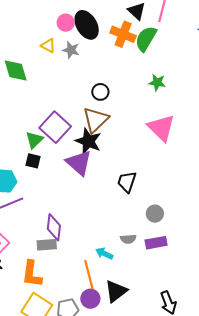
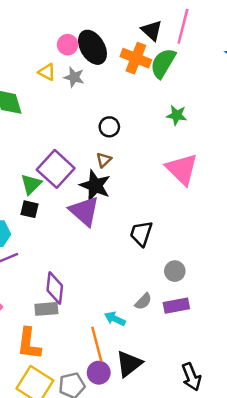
brown triangle: (96, 120) -> (104, 160), size x0.5
gray semicircle: (128, 239) -> (143, 301), turned -42

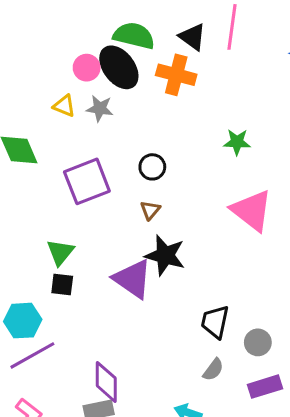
green semicircle: (163, 63) -> (134, 36), moved, turned 80
purple square: (56, 169) -> (87, 181), moved, turned 33
black star: (95, 186) -> (165, 255), moved
black trapezoid: (141, 233) -> (215, 322), moved
gray semicircle: (143, 301) -> (213, 370), moved

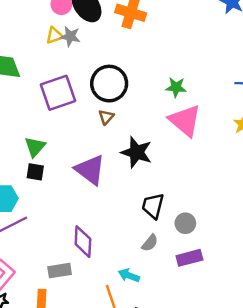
yellow triangle: (64, 106) -> (55, 35), moved, turned -42
green star: (237, 142) -> (176, 87), moved
black circle: (152, 167) -> (109, 84), size x1.8
black star: (165, 255) -> (136, 152), moved
purple diamond: (106, 382) -> (83, 242), moved

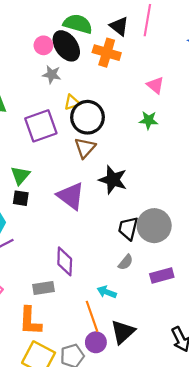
yellow triangle: (55, 35) -> (72, 102), moved
brown triangle: (106, 117) -> (85, 148), size x1.5
pink triangle: (185, 121) -> (155, 85), moved, size x0.6
gray circle: (185, 223) -> (154, 226), moved, size x1.8

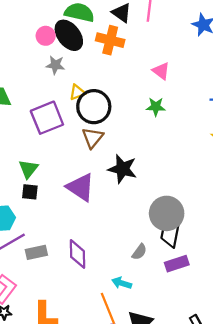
black trapezoid: (128, 228) -> (170, 235), moved
gray rectangle: (43, 288) -> (36, 252), moved

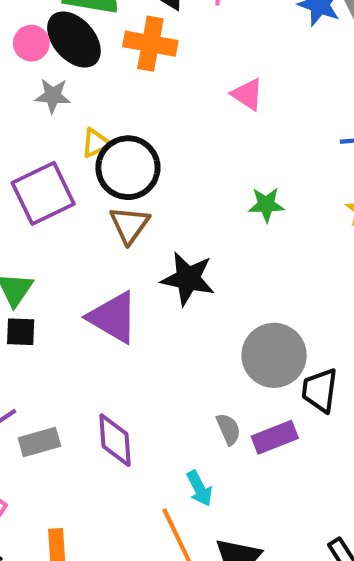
green star: (156, 107) -> (266, 205), moved
black trapezoid: (170, 235) -> (320, 390), moved
gray semicircle: (139, 252) -> (228, 429), turned -56
purple rectangle: (177, 264) -> (275, 437), moved
cyan arrow: (122, 283) -> (199, 488), turned -132

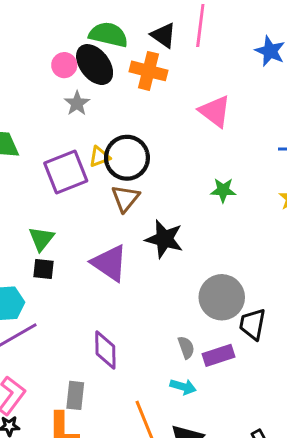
pink triangle: (247, 94) -> (215, 111), size x1.4
gray star: (53, 96) -> (77, 103), turned 30
yellow triangle: (96, 143) -> (99, 157), moved
gray rectangle: (39, 442) -> (75, 395), moved, turned -72
cyan arrow: (199, 488) -> (183, 387), moved, turned -50

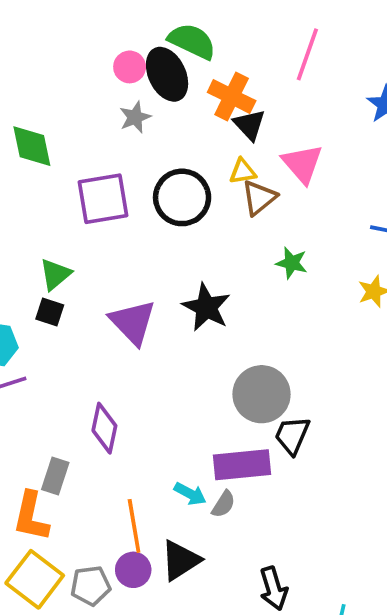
black triangle: (163, 35) -> (249, 125), moved
yellow triangle: (99, 157) -> (243, 171), moved
brown triangle: (125, 198) -> (259, 198), moved
gray semicircle: (186, 347) -> (223, 504), moved, turned 40
purple rectangle: (218, 355) -> (242, 465), size x1.4

